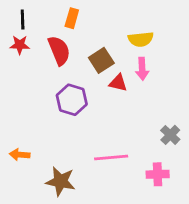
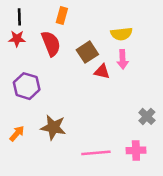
purple hexagon: (72, 100) -> (27, 86), moved
orange arrow: (20, 155) -> (17, 133), turned 126
pink line: (111, 157) -> (96, 153), moved
brown star: (61, 181) -> (53, 127), moved

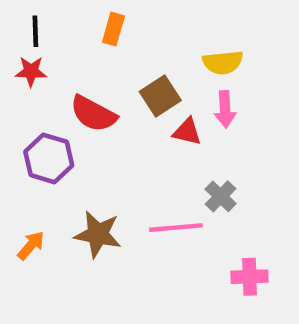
red semicircle: (51, 44) -> (93, 114), moved, turned 140
gray cross: (147, 116) -> (221, 196), moved
pink line: (96, 153) -> (176, 228), moved

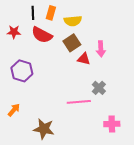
black line: (35, 31) -> (33, 13), moved
yellow semicircle: (223, 62) -> (73, 21), moved
red semicircle: (93, 114) -> (42, 35), moved
brown star: (98, 234) -> (44, 129), moved

